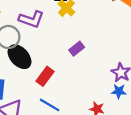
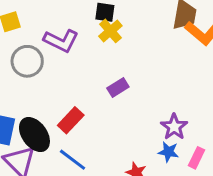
black ellipse: (19, 57) -> (34, 135), moved

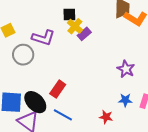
purple rectangle: (118, 88) -> (84, 34), moved
purple star: (174, 127) -> (126, 69), moved

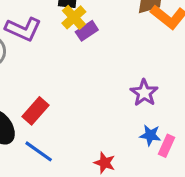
blue star: (125, 100) -> (150, 135), moved

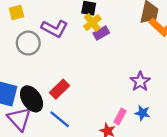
pink rectangle: (167, 146) -> (120, 117), moved

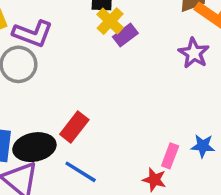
purple L-shape: (55, 28) -> (33, 34), moved
purple star: (140, 81) -> (194, 53), moved
black ellipse: (32, 99) -> (34, 147), turned -60

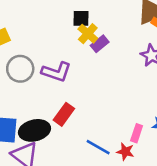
purple L-shape: (33, 34) -> (56, 72), moved
blue line: (81, 172) -> (98, 147), moved

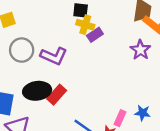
yellow cross: (88, 34) -> (85, 25), turned -30
black ellipse: (34, 130) -> (37, 91), moved

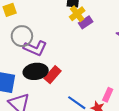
yellow cross: (85, 25) -> (77, 14), turned 35
purple L-shape: (54, 56) -> (35, 48), moved

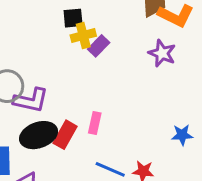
yellow cross: (77, 14) -> (83, 36), turned 35
pink rectangle: (108, 95) -> (95, 123), moved

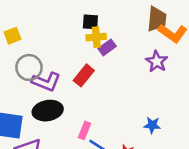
pink rectangle: (95, 123) -> (85, 130), moved
red rectangle: (65, 135) -> (84, 75), moved
blue star: (182, 135) -> (152, 125), moved

